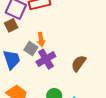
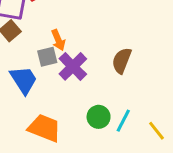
gray square: (31, 48) -> (47, 57), turned -32

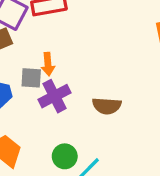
brown semicircle: (122, 61) -> (107, 106), turned -125

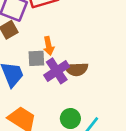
brown semicircle: (107, 106) -> (76, 69), moved

